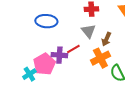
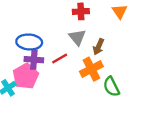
blue ellipse: (46, 21) -> (29, 42), moved
purple cross: (59, 55) -> (34, 60), moved

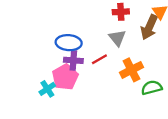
brown arrow: (98, 47) -> (149, 27), moved, size x1.5
green semicircle: (111, 87) -> (152, 88), turned 102

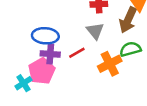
green semicircle: (152, 88) -> (130, 49), moved

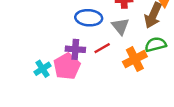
blue ellipse: (45, 36) -> (89, 18), moved
cyan cross: (23, 83) -> (43, 69), moved

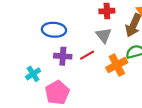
blue ellipse: (89, 18) -> (54, 30), moved
pink pentagon: (67, 66) -> (57, 93), moved

